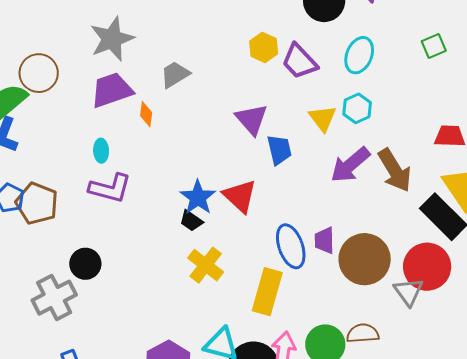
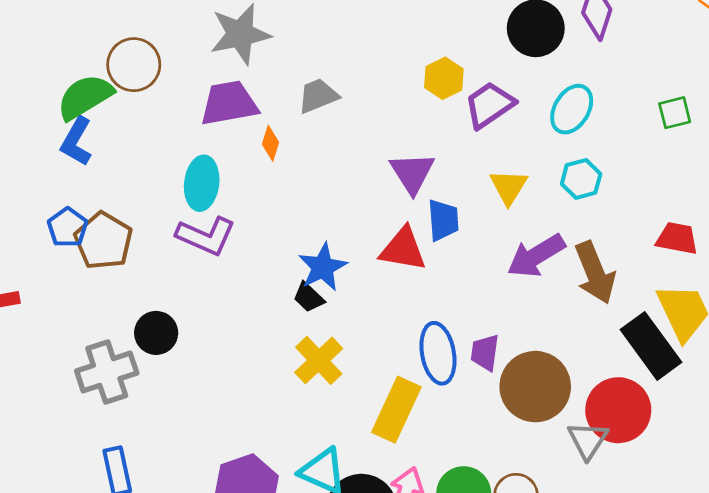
purple trapezoid: (299, 61) -> (489, 105), turned 90
cyan hexagon: (357, 108) -> (581, 179), moved
cyan ellipse: (101, 151) -> (202, 183), size x1.6
red triangle: (240, 196) -> (403, 249), moved, turned -42

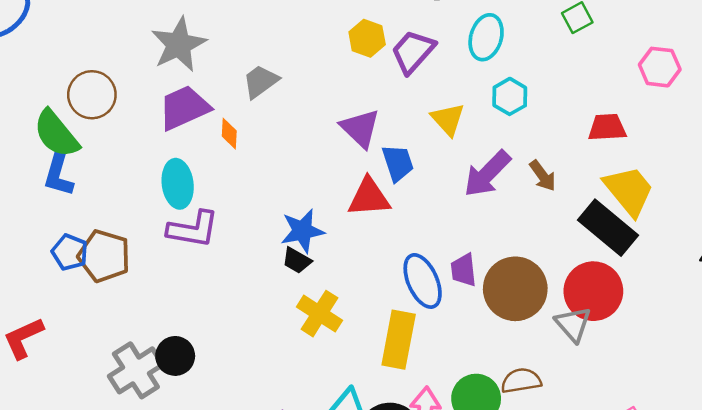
green semicircle: (85, 97) -> (56, 134), turned -84
blue star: (323, 267) -> (302, 231), turned 30
brown arrow: (595, 273) -> (543, 176), size x0.6
black circle: (156, 333) -> (175, 356), moved

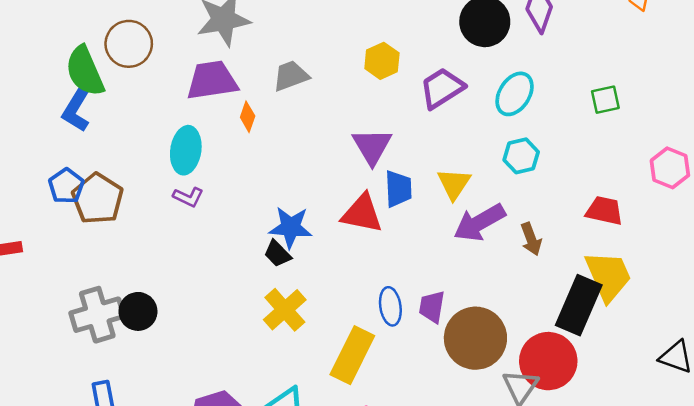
yellow hexagon: (367, 38) -> (382, 61), moved
yellow triangle: (448, 119) -> (454, 184), moved
black rectangle: (608, 228) -> (579, 305), turned 58
purple L-shape: (193, 229) -> (188, 197), size x0.6
blue ellipse: (423, 281) -> (390, 306), size x0.7

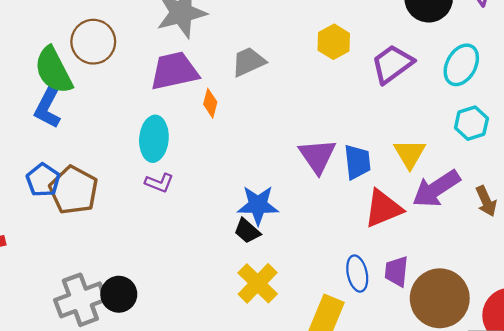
purple triangle: (372, 146) -> (317, 156), moved
red triangle: (362, 213) -> (383, 208), moved, turned -30

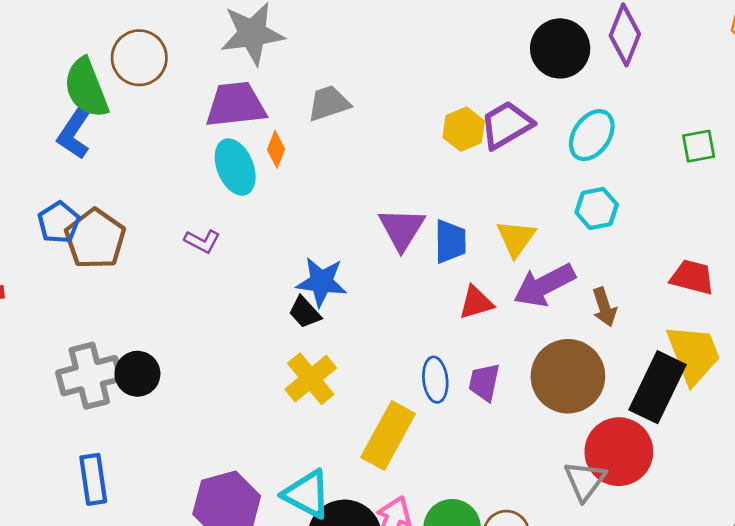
yellow hexagon: (334, 42) -> (464, 129), moved
cyan ellipse: (154, 139) -> (235, 167), moved, turned -33
red triangle: (383, 208) -> (476, 302), size x0.7
brown circle: (440, 298) -> (568, 376), moved

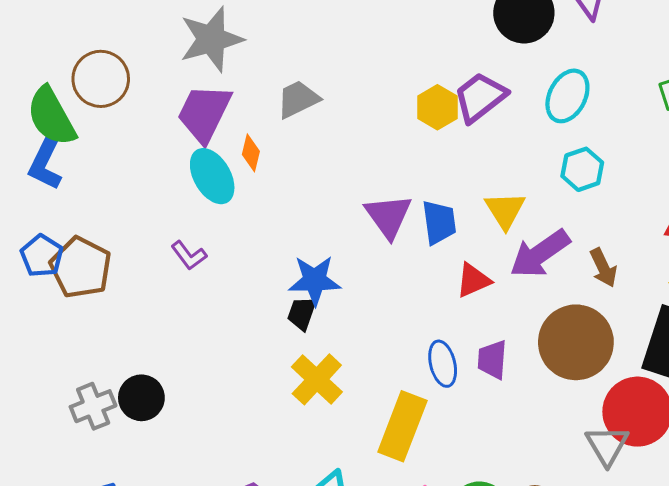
purple trapezoid: (236, 105) -> (204, 113), turned -50
purple L-shape: (202, 241) -> (189, 255), turned 33
black trapezoid: (305, 312) -> (302, 313), turned 69
gray cross: (89, 376) -> (93, 406), size x0.7

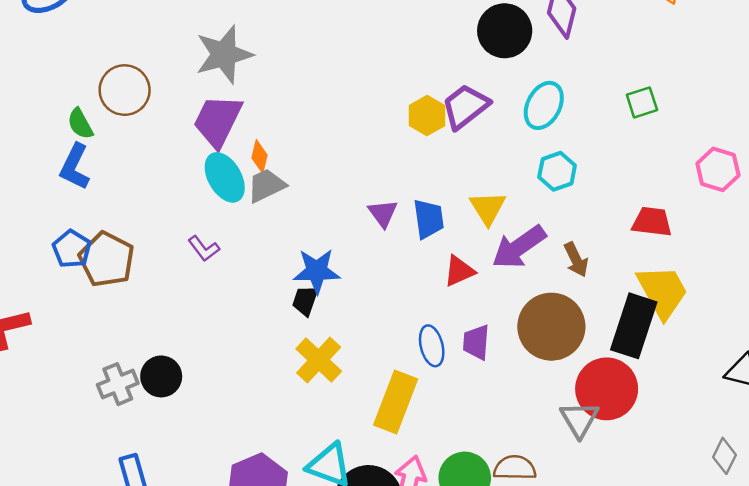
gray trapezoid: (298, 99) -> (266, 185), moved
green semicircle: (51, 116) -> (80, 124), size x0.6
purple triangle: (388, 216) -> (383, 213), size x0.7

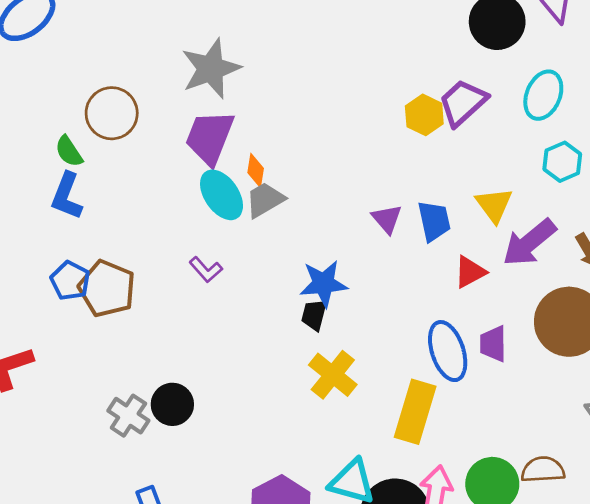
blue ellipse: (432, 346) -> (448, 351), size x1.4
gray cross: (118, 384) -> (128, 416), turned -30

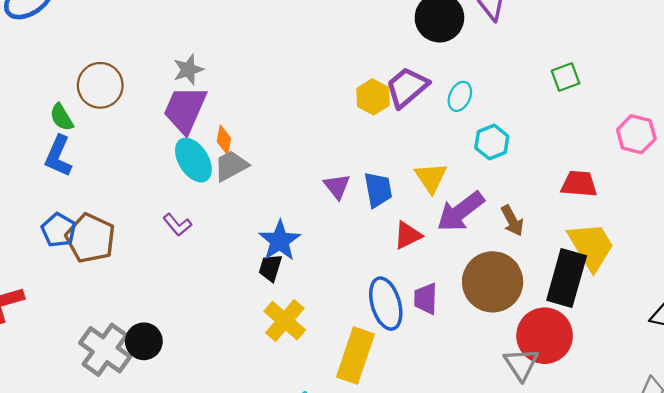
gray star: (211, 69) -> (188, 70), moved, size x0.6
cyan ellipse: (543, 95) -> (460, 96), moved, size x0.7
blue star: (324, 284) -> (280, 241), turned -30
gray cross: (128, 416) -> (105, 350), size x1.4

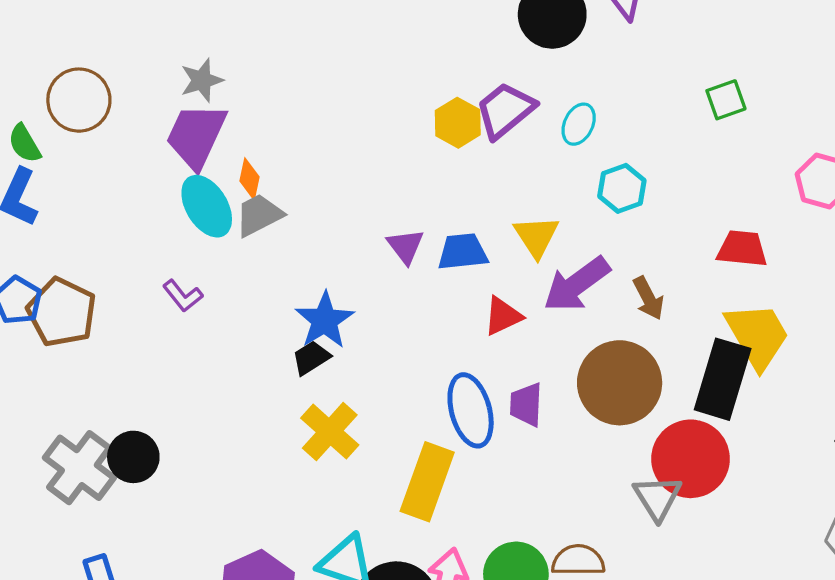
blue trapezoid: (378, 190) -> (463, 252), turned -87
black trapezoid: (270, 268) -> (311, 358), turned 40

